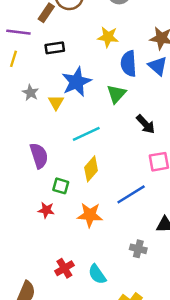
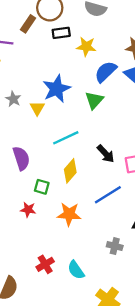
black rectangle: (55, 48) -> (61, 33), moved
blue semicircle: (129, 64) -> (106, 72), turned 50
black arrow: (146, 124) -> (106, 154), moved

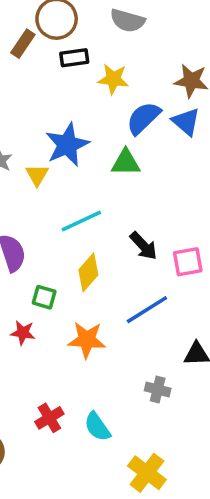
green triangle: (94, 100) -> (126, 162), turned 48

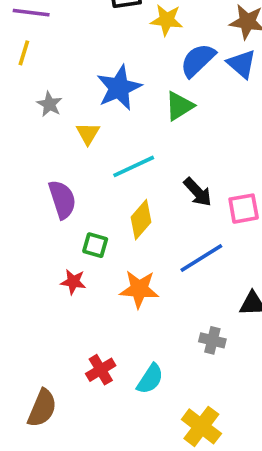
green triangle: (126, 162) -> (179, 106), turned -32
yellow triangle: (37, 175) -> (88, 133), moved
cyan semicircle: (97, 427) -> (150, 379), turned -112

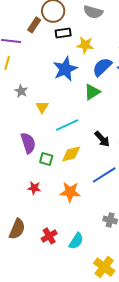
blue star: (119, 88) -> (65, 69), moved
yellow diamond: (141, 220) -> (71, 154), turned 35
green square: (95, 245) -> (46, 159), moved
brown semicircle: (42, 408) -> (17, 229), moved

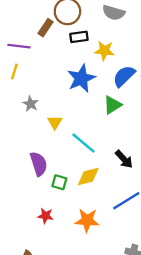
cyan line: (67, 125) -> (84, 143), turned 65

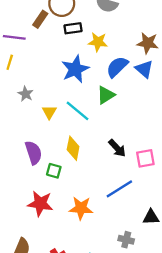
cyan line: (84, 143) -> (78, 111), moved
yellow diamond: (88, 176) -> (73, 148), moved, turned -65
red star: (46, 216) -> (40, 204), size x1.6

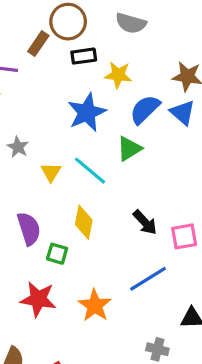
orange star: (81, 208) -> (95, 305), turned 30

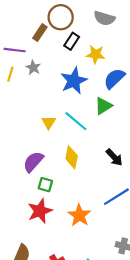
black rectangle: (84, 56) -> (72, 41), turned -49
gray star: (18, 147) -> (33, 68), moved
purple semicircle: (29, 229) -> (33, 162), turned -120
green square: (57, 254) -> (45, 185), moved
red star: (38, 299) -> (40, 211), turned -30

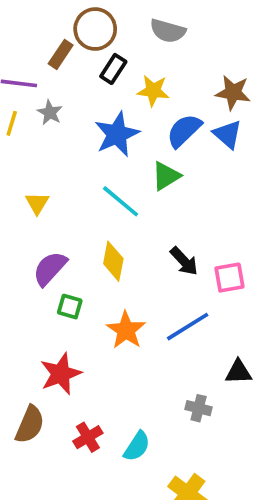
yellow triangle: (49, 122) -> (37, 203), moved
red star: (40, 211) -> (61, 374), moved
orange star: (79, 215) -> (126, 330), moved

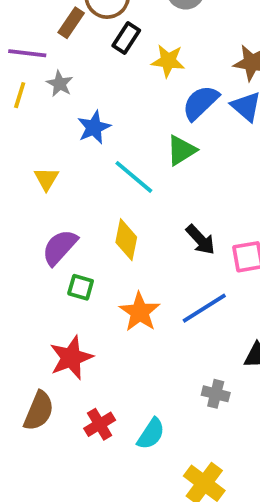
blue star: (117, 134) -> (94, 127), moved, size x0.7

